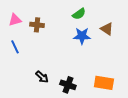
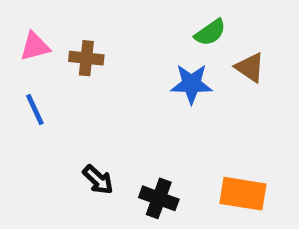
green semicircle: (79, 14) -> (210, 32), moved

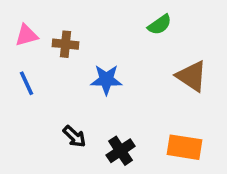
brown triangle: (250, 67) -> (192, 76), moved, size x1.4
blue star: (191, 84) -> (106, 80), moved
black cross: (159, 198) -> (121, 151), turned 36

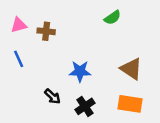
brown triangle: (192, 76) -> (131, 69), moved
blue star: (106, 80) -> (80, 71), moved

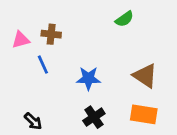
pink triangle: (19, 25) -> (21, 40), moved
blue line: (19, 59) -> (43, 65), moved
black arrow: (52, 96) -> (33, 121), moved

